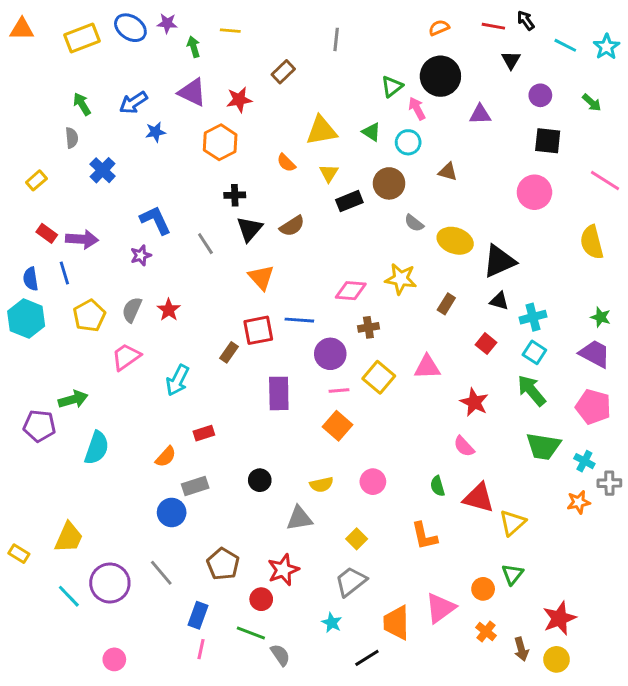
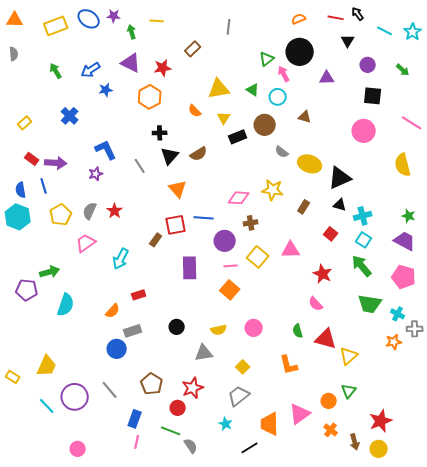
gray semicircle: (72, 138) -> (14, 54), moved

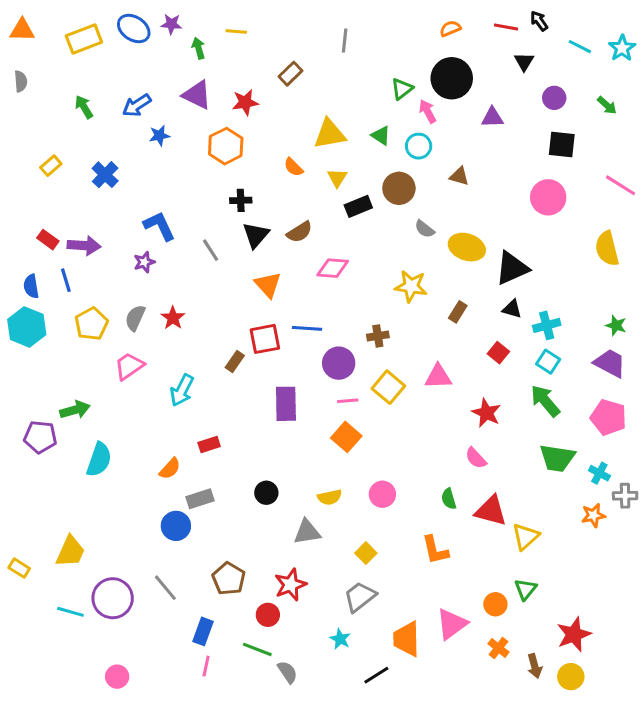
yellow rectangle: (25, 123) -> (51, 166), moved
pink diamond: (239, 198) -> (333, 268), moved
cyan line: (47, 406) -> (70, 612), turned -30

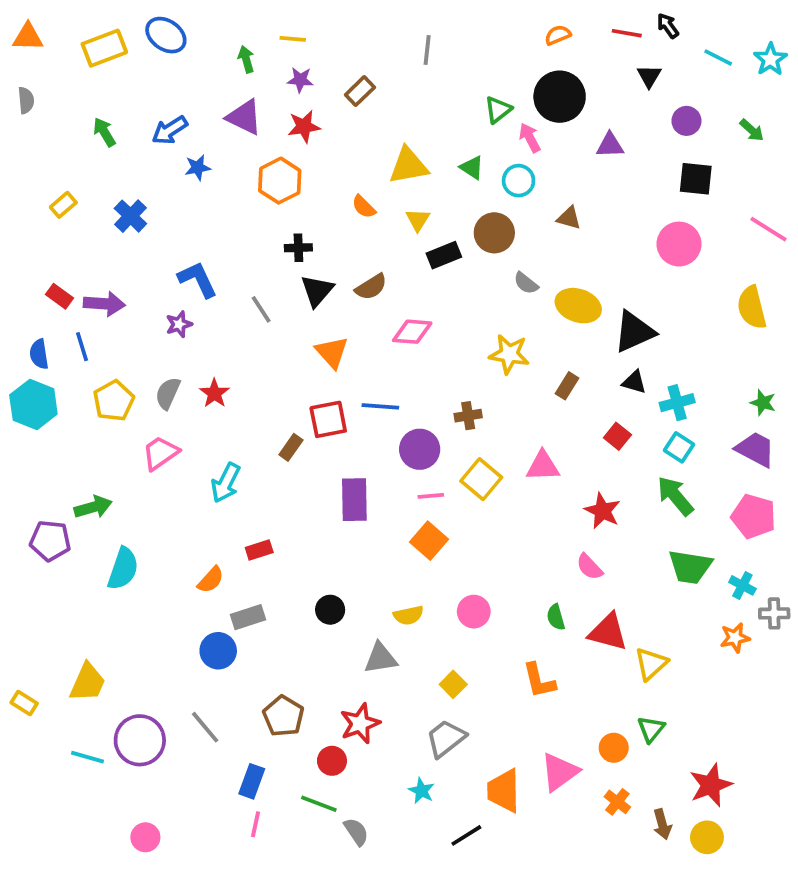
purple star: (171, 24) -> (300, 80), moved

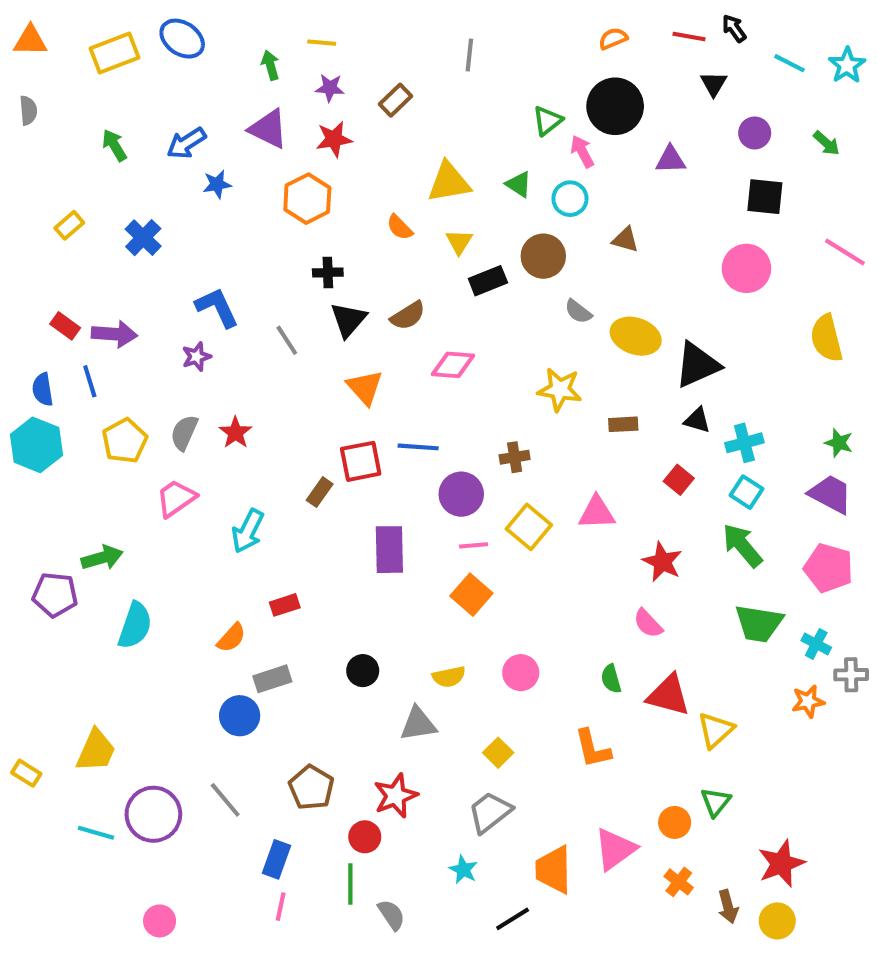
brown rectangle: (567, 386) -> (623, 424), turned 55
green line: (319, 804) -> (350, 884), turned 69

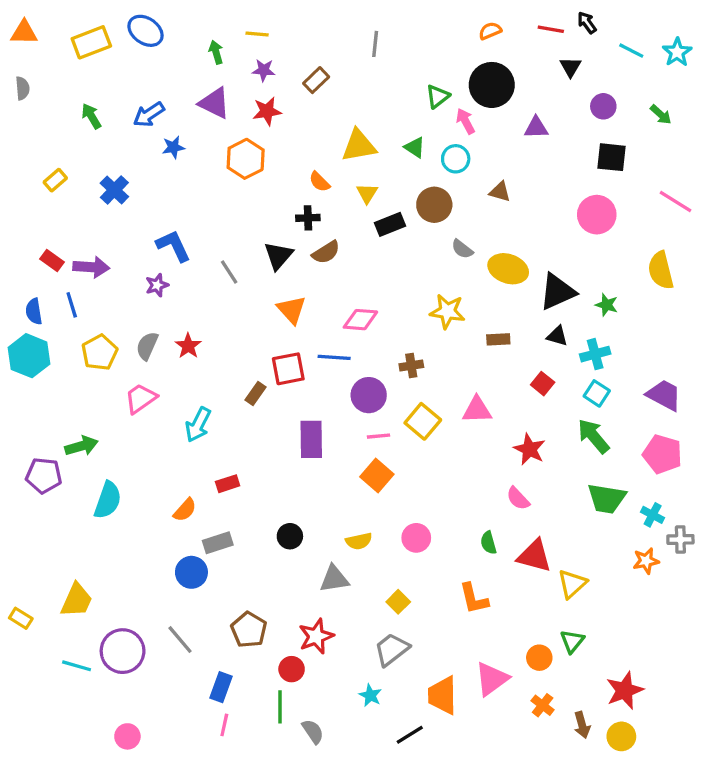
black cross: (328, 273) -> (308, 218), moved
pink diamond: (453, 365) -> (360, 320), moved
green star: (839, 443) -> (607, 305), moved

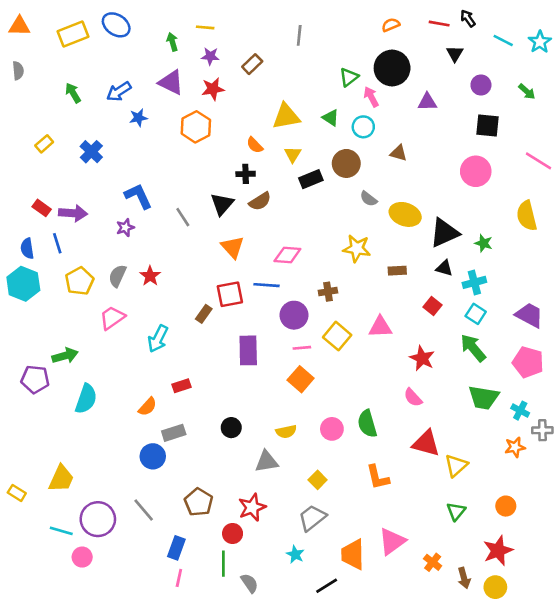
green semicircle: (488, 543) -> (367, 424), moved, size x1.5
orange circle: (539, 658) -> (506, 506), moved
pink circle: (127, 736) -> (82, 557), moved

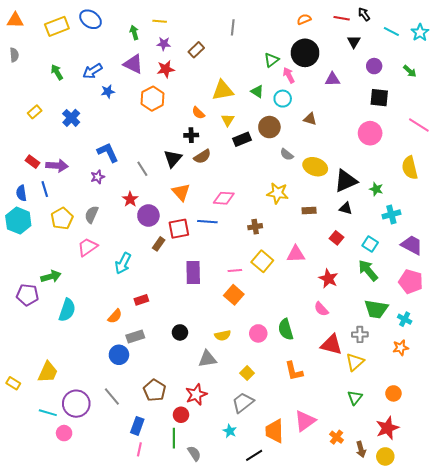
red star: (150, 276) -> (130, 199), moved
cyan cross: (474, 282) -> (391, 214), moved
purple circle: (294, 315) -> (148, 216), moved
gray cross: (542, 430) -> (360, 334), moved

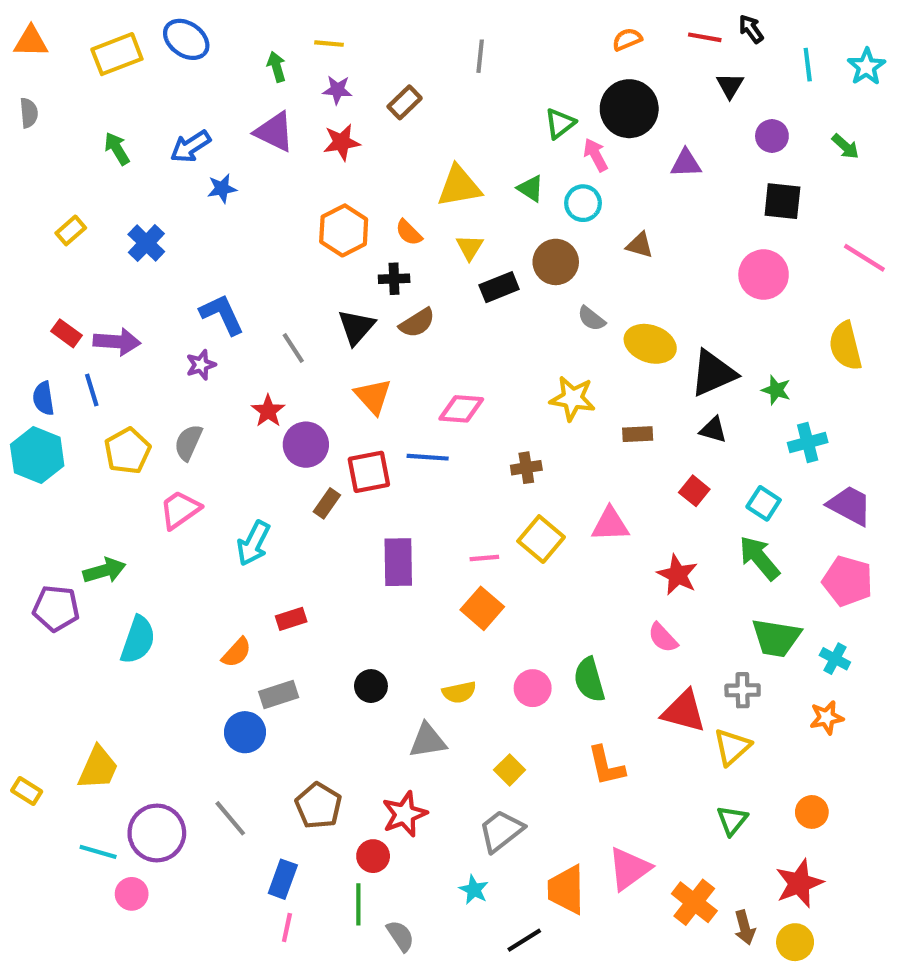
cyan line: (391, 31) -> (808, 65), turned 56
orange hexagon: (153, 99) -> (344, 230), moved
orange cross: (337, 437) -> (694, 902), size x1.5

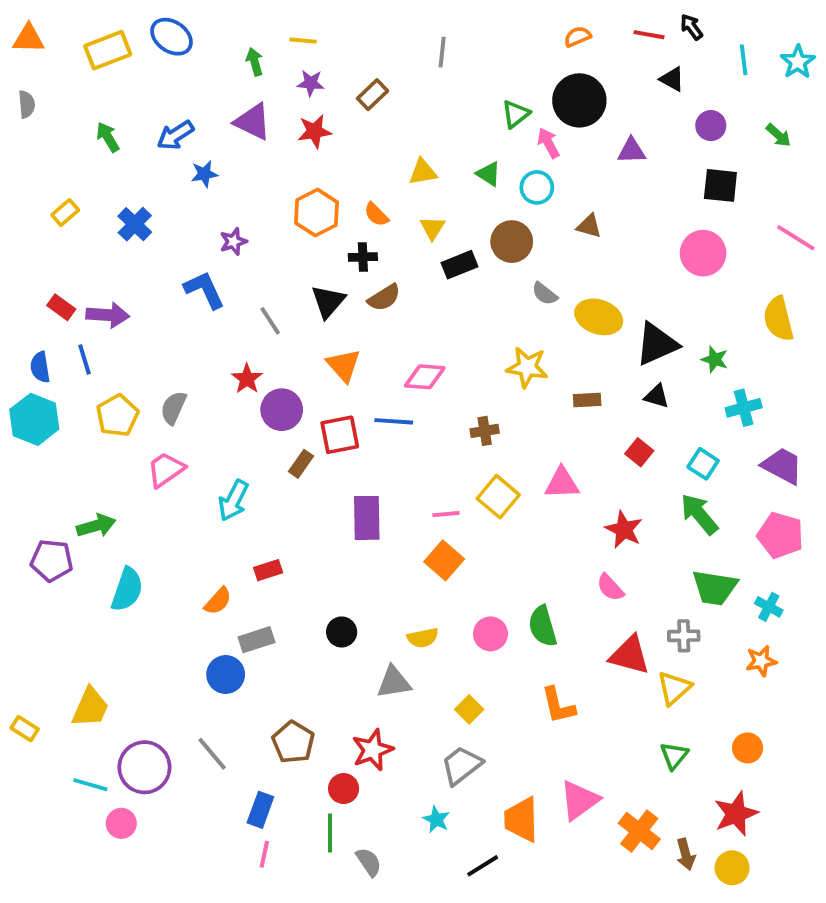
black triangle: (730, 86) -> (672, 79), turned -32
yellow triangle: (459, 186) -> (423, 172), size x0.7
purple star: (201, 365) -> (233, 242), moved

